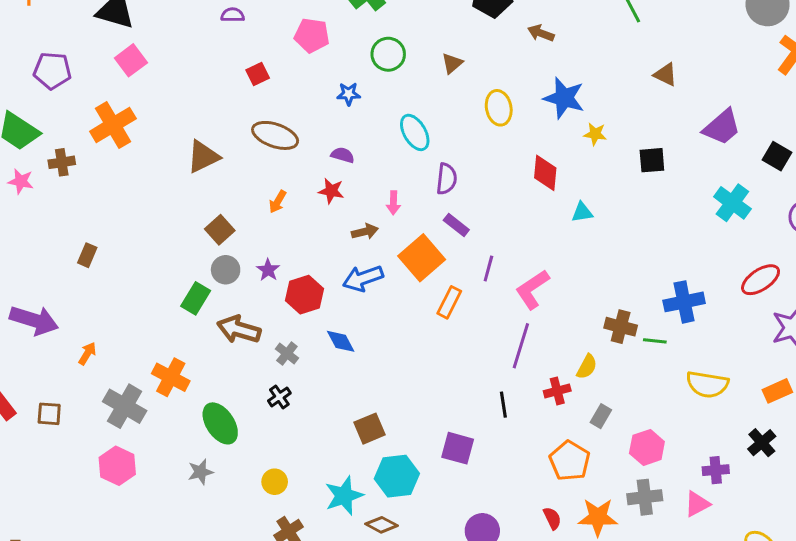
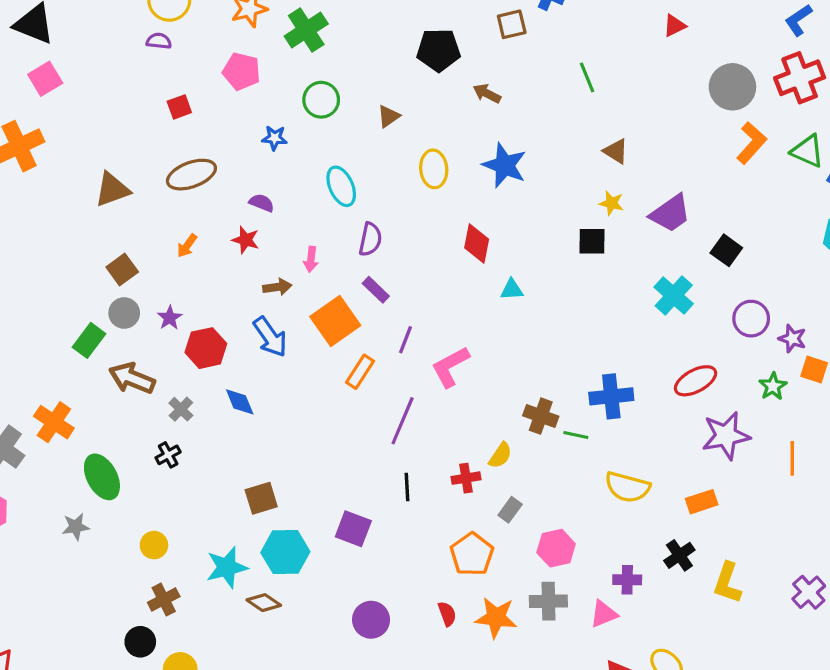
yellow star: (595, 134) -> (611, 203), moved
brown ellipse: (275, 135) -> (191, 175), turned -45
blue arrow: (363, 278) -> (270, 337), turned -111
purple line: (521, 346) -> (403, 421), moved

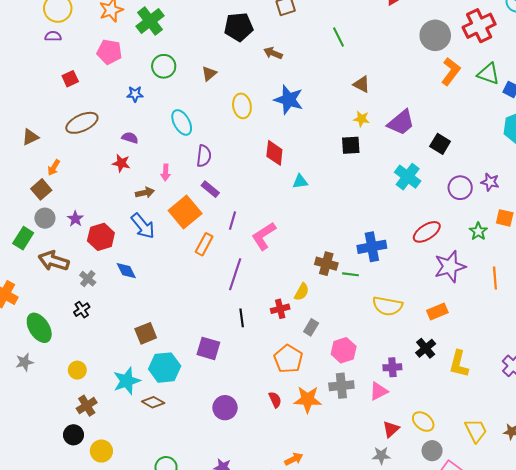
brown triangle: (112, 189) -> (30, 137), size x0.7
orange arrow: (187, 246) -> (54, 168), moved
purple star: (792, 339) -> (490, 182), moved

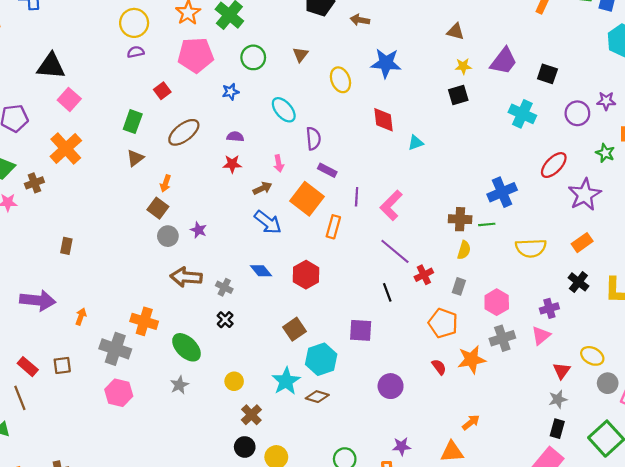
pink pentagon: (109, 52) -> (196, 55), size x1.4
red hexagon: (101, 237) -> (306, 275), moved
green rectangle: (23, 238) -> (133, 122), moved
purple line: (235, 274) -> (395, 251), moved, turned -56
yellow semicircle: (302, 292) -> (464, 250), moved

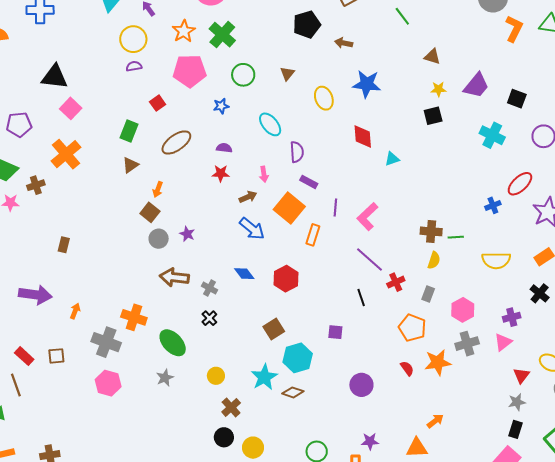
blue cross: (502, 192) -> (493, 205), moved, size x0.6
purple square: (361, 330) -> (335, 332), size x0.7

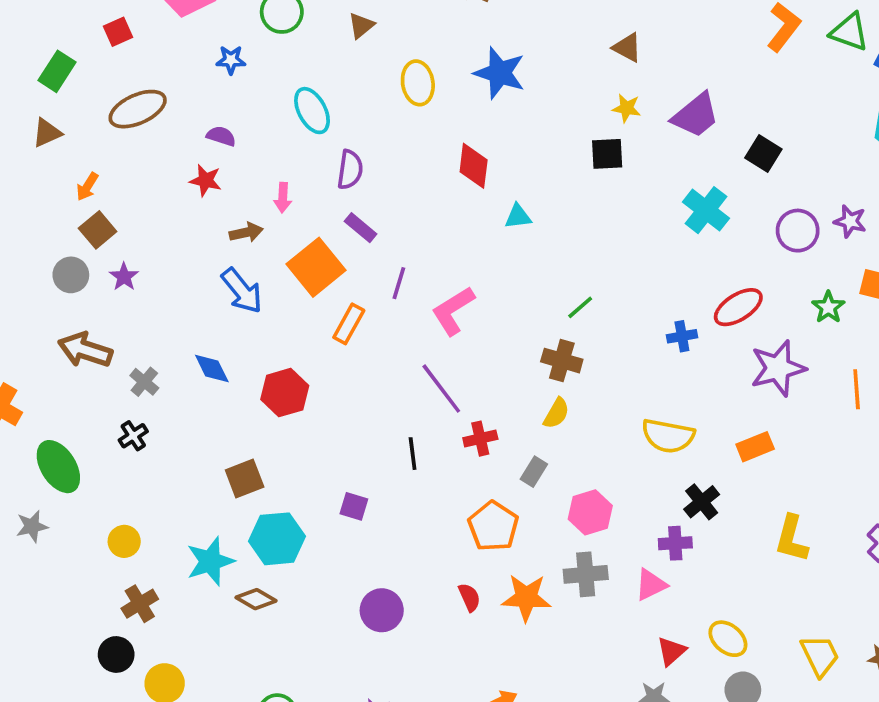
brown square: (150, 212) -> (98, 230), moved
green line: (456, 237) -> (580, 307), moved, turned -49
black cross: (540, 293) -> (702, 502), moved

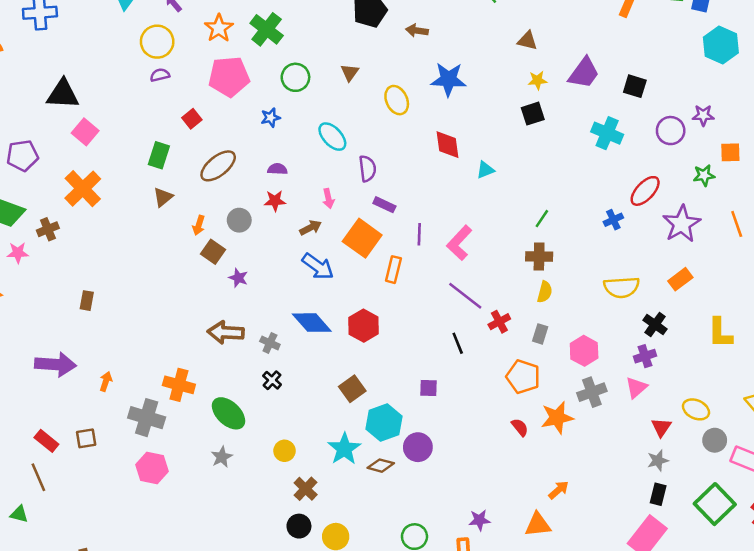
gray circle: (71, 275) -> (239, 220), moved
green star: (828, 307) -> (704, 175), turned -30
blue diamond: (212, 369) -> (312, 323), size x1.5
purple circle: (382, 610) -> (418, 447), moved

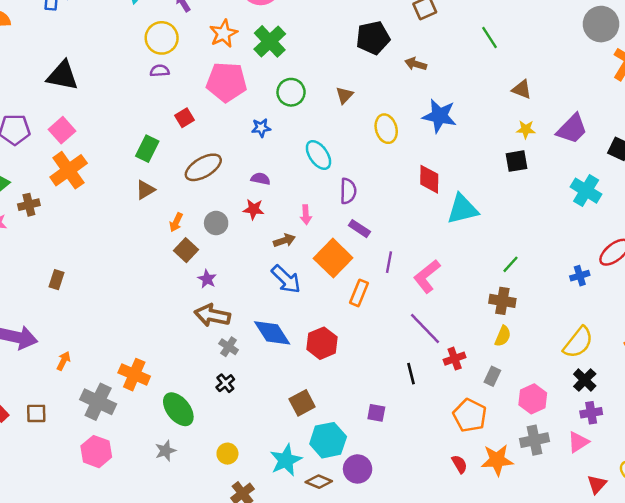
pink square: (85, 132) -> (62, 130), moved
cyan triangle: (485, 170) -> (462, 209), size x1.8
yellow semicircle: (622, 287) -> (578, 342), turned -56
black cross: (655, 325) -> (585, 380), moved
brown arrow: (226, 332) -> (212, 315), moved

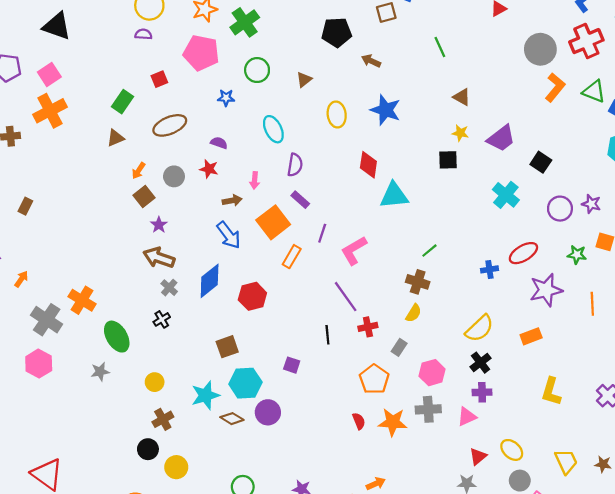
blue diamond: (272, 333) -> (210, 281), turned 76

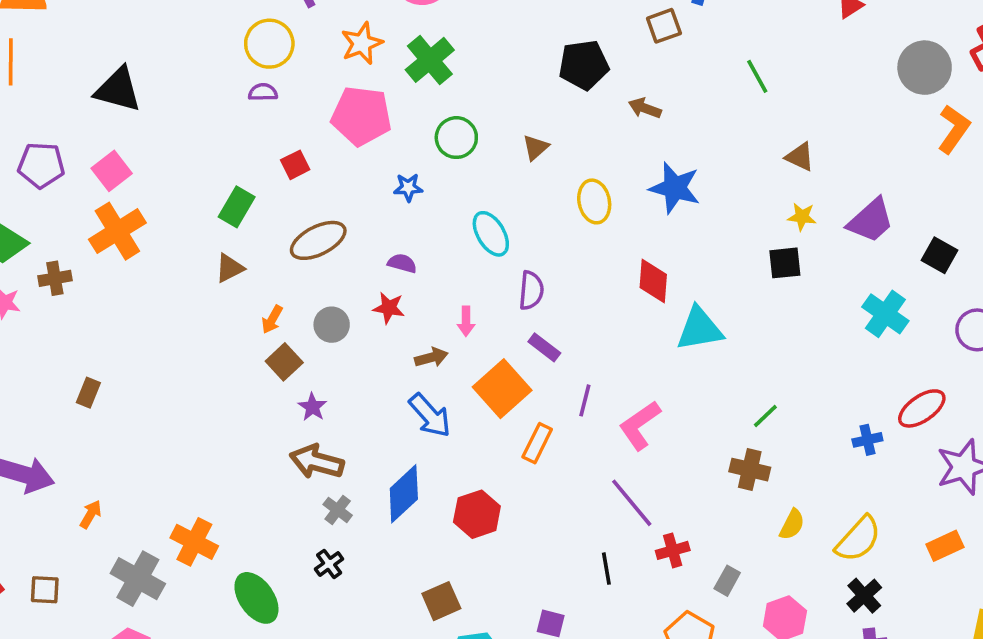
yellow semicircle: (414, 313) -> (792, 524), moved

